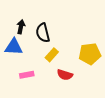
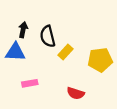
yellow rectangle: (52, 55) -> (65, 52), moved
red semicircle: (65, 75) -> (76, 93), moved

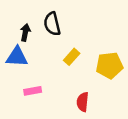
black semicircle: (48, 36) -> (52, 24), moved
red semicircle: (76, 93) -> (83, 102), turned 78

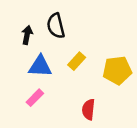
blue triangle: (17, 57) -> (40, 66), moved
pink rectangle: (33, 91) -> (35, 98), turned -35

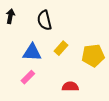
black arrow: (27, 35) -> (10, 16), moved
red semicircle: (88, 109) -> (70, 86), turned 84

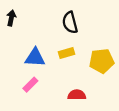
black semicircle: (44, 20) -> (70, 22), moved
yellow rectangle: (61, 48) -> (67, 53), turned 32

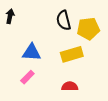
yellow rectangle: (67, 53) -> (72, 54), moved, size x1.5
yellow pentagon: (102, 61) -> (88, 29), moved

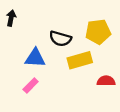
black semicircle: (64, 20) -> (60, 39), moved, turned -60
red semicircle: (70, 86) -> (106, 81), moved

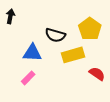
yellow pentagon: (98, 32) -> (90, 29), turned -30
red semicircle: (106, 81) -> (97, 74), turned 35

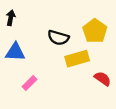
blue triangle: (32, 53) -> (15, 52), moved

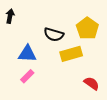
blue triangle: (15, 52) -> (27, 54), moved
red semicircle: (103, 79) -> (91, 83), moved

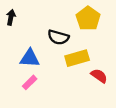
yellow pentagon: (87, 28) -> (88, 18), moved
red semicircle: (91, 83) -> (99, 76), moved

